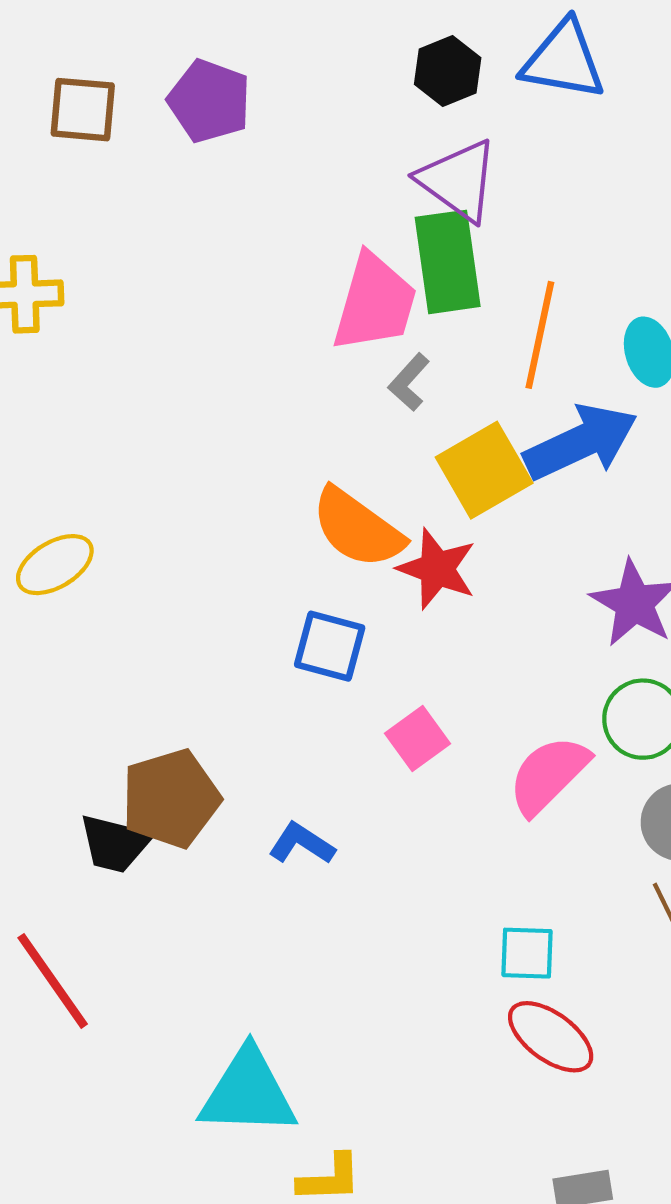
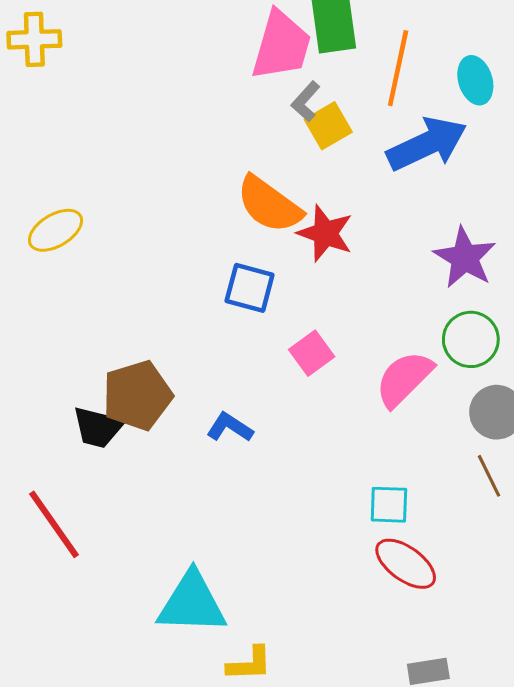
yellow square: (484, 470) -> (328, 126), moved, size x0.7

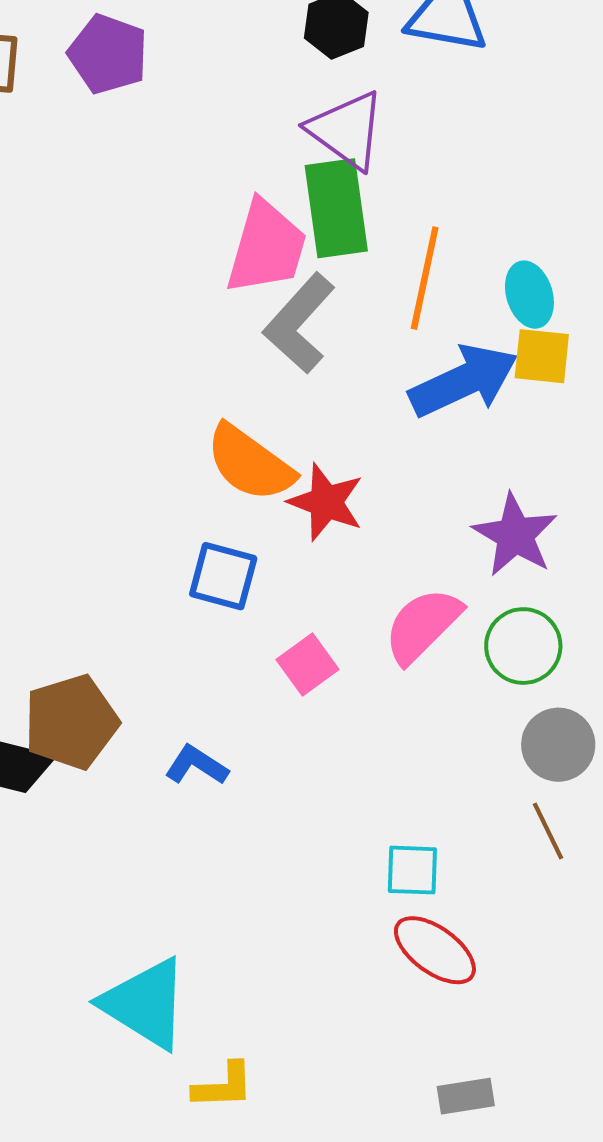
gray L-shape: (306, 101) -> (299, 323), size x1.8
yellow square: (328, 126) -> (542, 356), moved, turned 36
pink semicircle: (404, 379) -> (423, 625), moved
cyan triangle: (192, 603) -> (145, 1004), turned 30

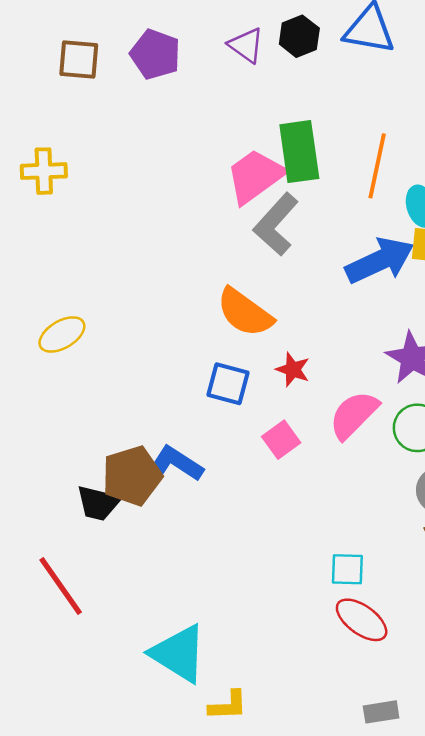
purple triangle: (347, 130) -> (246, 45), moved, size x0.7
pink trapezoid: (266, 247) -> (255, 176), turned -142
orange line: (425, 278) -> (377, 166), moved
red star: (326, 502) -> (293, 370), moved, size x0.7
blue L-shape: (196, 765) -> (175, 464), moved, size x1.4

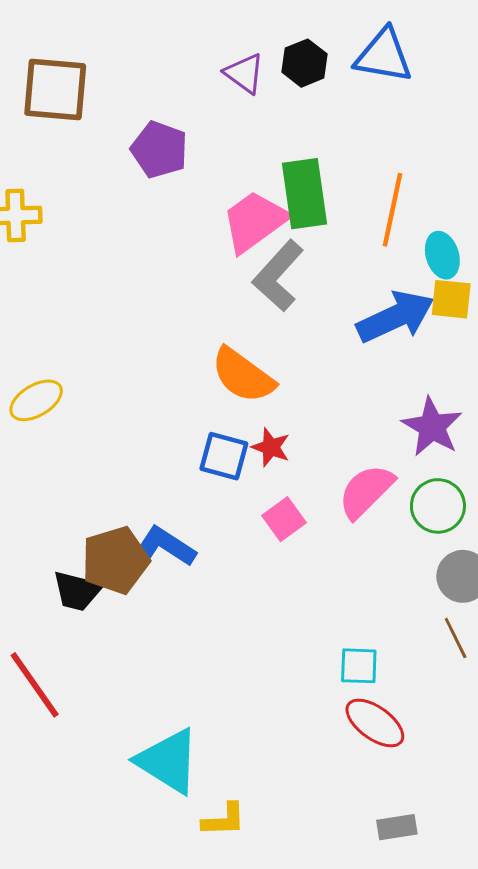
purple pentagon: (155, 54) -> (159, 150), moved
brown square: (79, 60) -> (55, 89), size x1.4
red star: (293, 370) -> (271, 447), moved

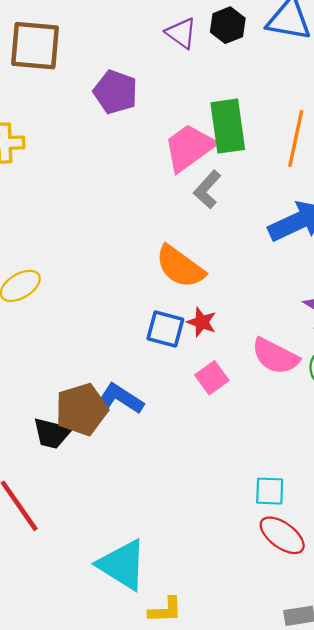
gray L-shape: (278, 276) -> (207, 190), size x0.7
pink semicircle: (366, 491) -> (275, 356), turned -108

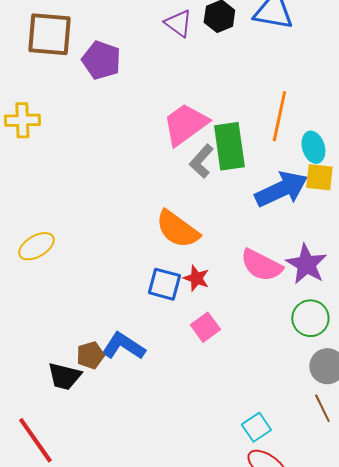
purple pentagon: (115, 92) -> (101, 60), moved
green rectangle: (228, 126) -> (229, 146), moved
pink semicircle: (275, 356) -> (261, 265), moved
brown pentagon: (81, 409) -> (90, 355), size x0.6
cyan square: (270, 491) -> (256, 427), turned -36

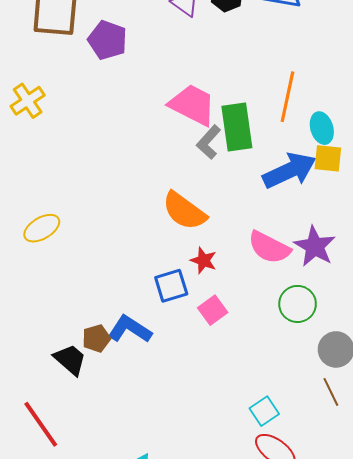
yellow cross: (22, 120) -> (28, 101), turned -32
pink trapezoid: (185, 124) -> (192, 105), turned 63
blue square: (164, 284) -> (171, 286), moved, turned -32
green circle: (310, 318) -> (298, 304), moved
black trapezoid: (64, 376) -> (70, 360), turned -153

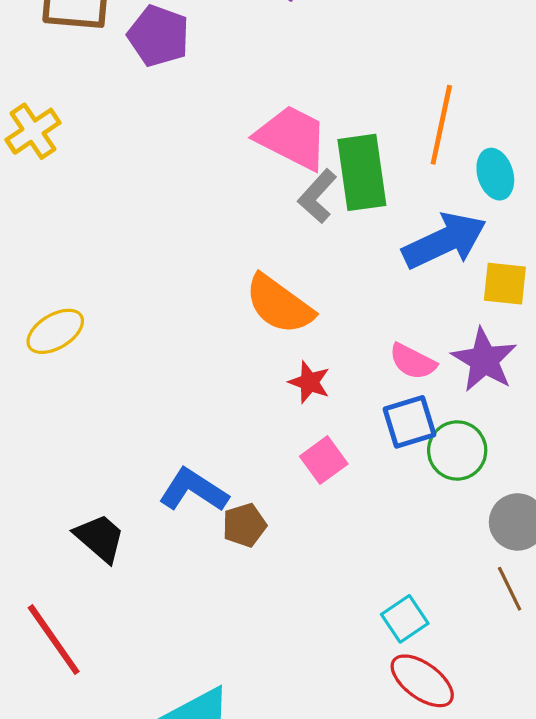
yellow square: (328, 158) -> (505, 284), moved
pink semicircle: (269, 247) -> (413, 362), size x0.7
blue square: (171, 286) -> (410, 422), moved
brown pentagon: (96, 338) -> (244, 525), moved

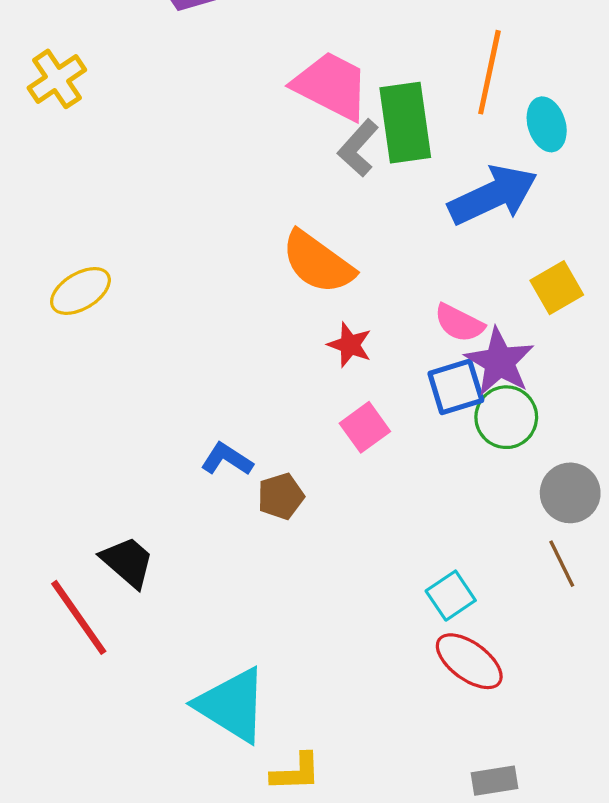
yellow square: (505, 284) -> (557, 288), moved, turned -36
purple star: (484, 360) -> (500, 362), moved
blue L-shape: (193, 490) -> (227, 459), size x0.7
black trapezoid: (100, 538) -> (128, 562), moved

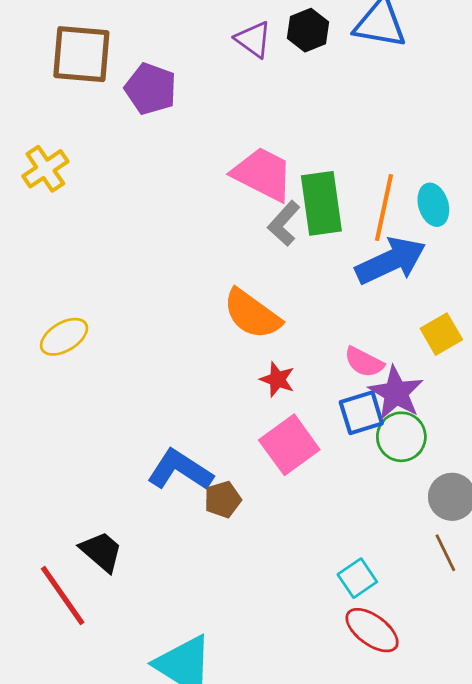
orange line: (489, 72) -> (384, 207), moved
pink square: (365, 427) -> (289, 445), size x1.5
blue L-shape: (227, 459) -> (180, 470), size x1.6

